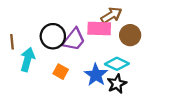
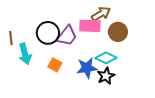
cyan arrow: (27, 59) -> (25, 54), turned 150
blue star: (96, 75) -> (87, 68), turned 30

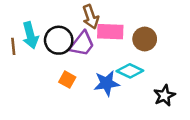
brown arrow: (101, 14) -> (91, 17), moved, turned 102
cyan arrow: (25, 54) -> (30, 35), moved
black star: (106, 76) -> (164, 96), moved

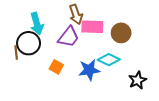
cyan arrow: (30, 35) -> (37, 24), moved
black circle: (59, 40) -> (29, 43), moved
brown line: (13, 46) -> (16, 52), moved

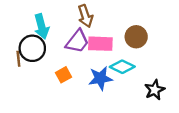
pink rectangle: (92, 27) -> (100, 44), moved
orange square: (56, 67) -> (63, 75), turned 32

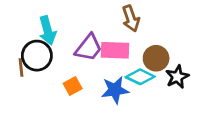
brown arrow: (85, 16) -> (131, 19), moved
brown circle: (136, 37) -> (156, 58), moved
black star: (155, 90) -> (177, 77), moved

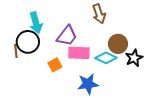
pink rectangle: (115, 50) -> (79, 53), moved
blue star: (115, 90) -> (88, 84), moved

